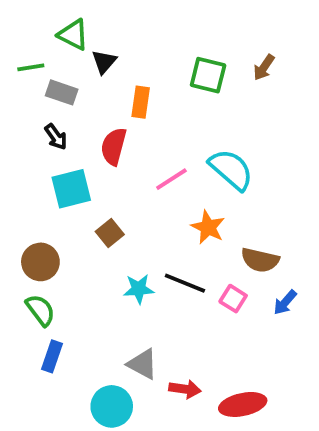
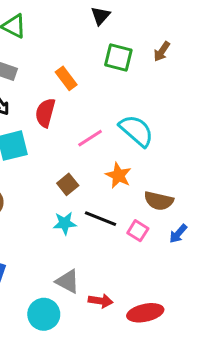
black triangle: (104, 62) -> (100, 16), moved
orange rectangle: (141, 102) -> (66, 78), turned -45
brown square: (110, 233) -> (68, 184), moved

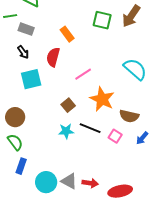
brown arrow: (162, 52) -> (131, 16), size x1.6
cyan semicircle: (136, 131) -> (135, 69), moved
orange star: (118, 175) -> (102, 99), size x1.4
gray triangle: (68, 281) -> (69, 181), moved
cyan circle: (44, 314) -> (46, 182), moved

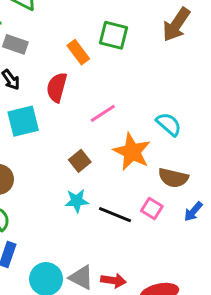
green square: (102, 20) -> (114, 35), moved
cyan semicircle: (135, 69) -> (169, 124), moved, size x0.7
black line: (90, 128) -> (115, 215), moved

